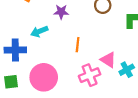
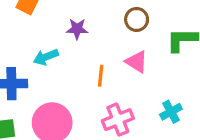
pink triangle: (108, 60) -> (137, 62), moved

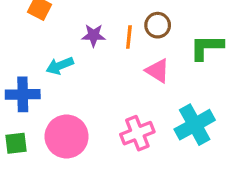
orange line: (101, 76) -> (129, 37), moved
cyan cross: (171, 112) -> (195, 125), size x1.6

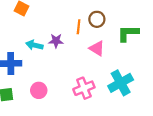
purple star: (94, 35) -> (56, 41), moved
cyan arrow: (60, 66) -> (34, 45), turned 35
pink circle: (67, 136) -> (39, 90), size x0.6

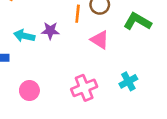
green L-shape: (128, 33) -> (137, 22), turned 30
cyan cross: (121, 83) -> (128, 81), size x0.6

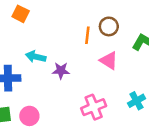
purple star: (50, 31) -> (61, 71), moved
pink circle: (29, 90) -> (29, 116), moved

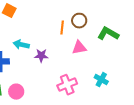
pink triangle: (109, 60) -> (79, 48), turned -42
cyan cross: (137, 101) -> (101, 80), turned -32

